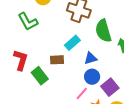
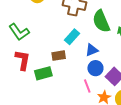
green L-shape: (28, 22) -> (19, 32), moved
green rectangle: (40, 76) -> (43, 73), turned -60
pink line: (82, 93) -> (87, 86), turned -56

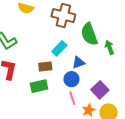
blue circle: (95, 68) -> (71, 79), moved
green rectangle: (43, 73) -> (39, 86), moved

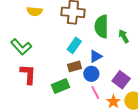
green semicircle: (89, 34) -> (102, 26), turned 30
brown rectangle: (45, 67) -> (75, 66), moved

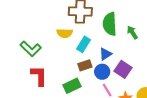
yellow semicircle: (35, 11) -> (65, 33), moved
purple square: (121, 80) -> (123, 69), moved

